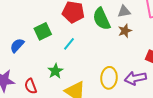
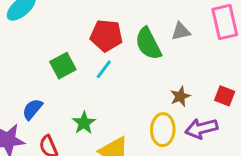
brown star: (125, 31) -> (180, 96), moved
cyan line: (69, 44) -> (104, 69), moved
blue semicircle: (17, 45) -> (32, 109), moved

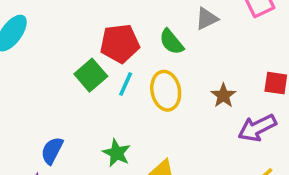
green semicircle: (148, 44) -> (171, 42), size x0.7
green square: (63, 66) -> (91, 75), moved
yellow ellipse: (163, 130) -> (166, 91), moved

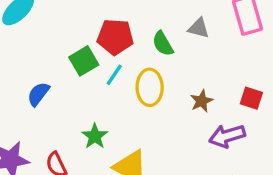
gray triangle: (207, 19) -> (199, 28), turned 30
blue semicircle: (52, 151) -> (38, 94), moved

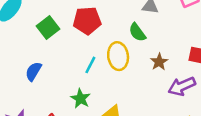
green semicircle: (163, 44) -> (137, 32), moved
green square: (84, 61) -> (48, 27), moved
cyan line: (114, 75) -> (90, 65), moved

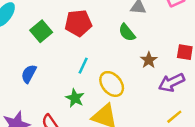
yellow ellipse: (118, 56) -> (112, 84), moved, turned -30

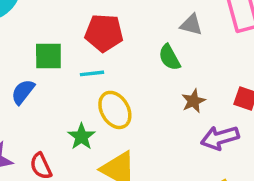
green square: (41, 31) -> (48, 56), moved, turned 30
cyan line: (83, 66) -> (92, 73), moved, turned 49
yellow ellipse: (112, 84) -> (115, 110), moved

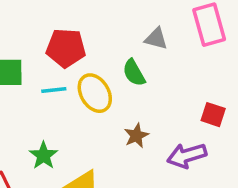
brown star: (193, 101) -> (136, 136), moved
yellow ellipse: (115, 110) -> (95, 93), moved

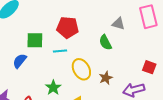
yellow ellipse: (95, 93) -> (81, 69), moved

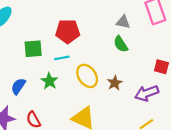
green semicircle: (105, 42) -> (121, 44), moved
blue semicircle: (20, 61) -> (18, 86), moved
green star: (53, 88) -> (49, 81), moved

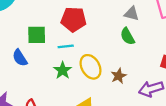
green star: (49, 81) -> (63, 70), moved
blue semicircle: (18, 86) -> (20, 58), moved, turned -70

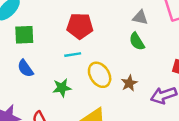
green square: (37, 35) -> (24, 35), moved
green star: (63, 70) -> (62, 88), moved, turned 30

